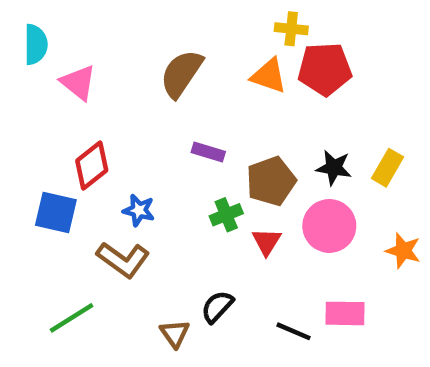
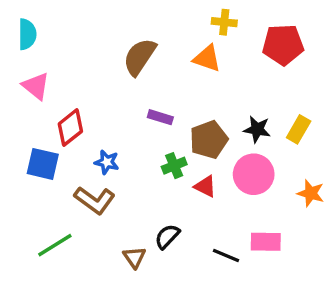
red pentagon: (325, 69) -> (283, 45), moved
pink triangle: (78, 83) -> (36, 86), moved
red triangle: (267, 242) -> (205, 186), turned -35

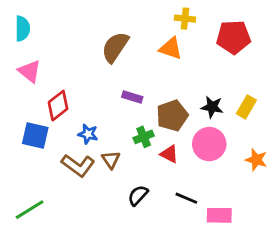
pink rectangle: (266, 242) -> (219, 215), moved
green line: (55, 245) -> (30, 210), moved
black line: (226, 255) -> (186, 198), moved
brown triangle: (134, 257) -> (111, 160), moved

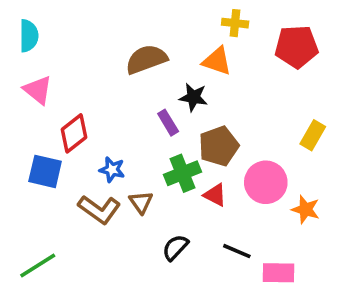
brown semicircle: (115, 47) -> (146, 59), turned 36
purple rectangle: (132, 97) -> (168, 123), turned 42
black star: (212, 107) -> (193, 97), moved
green cross: (144, 137) -> (183, 173), size x1.4
orange star: (256, 160) -> (306, 209), moved

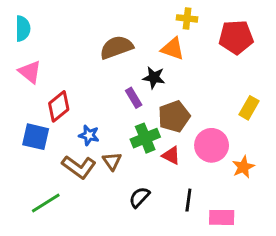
orange star: (306, 209) -> (243, 167), turned 30
black line: (237, 251) -> (188, 200), turned 75
green line: (38, 266) -> (46, 203), moved

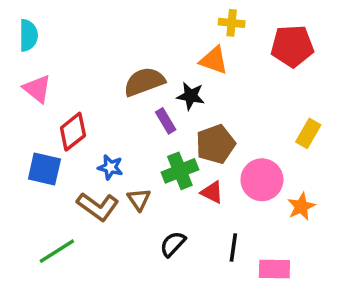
brown semicircle: (116, 47) -> (144, 82), moved

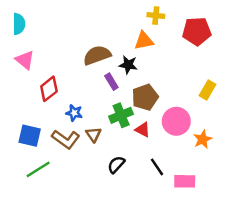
orange triangle: (214, 60) -> (144, 41), turned -30
blue square: (44, 169) -> (30, 136), moved
black line: (233, 248) -> (157, 167), turned -42

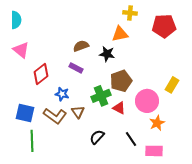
brown semicircle: (97, 55) -> (81, 46), size x0.7
purple rectangle: (111, 82) -> (76, 68), moved, turned -32
yellow rectangle: (208, 90) -> (172, 85), moved
orange star: (203, 139) -> (157, 123), moved
green line: (38, 169) -> (32, 141), turned -60

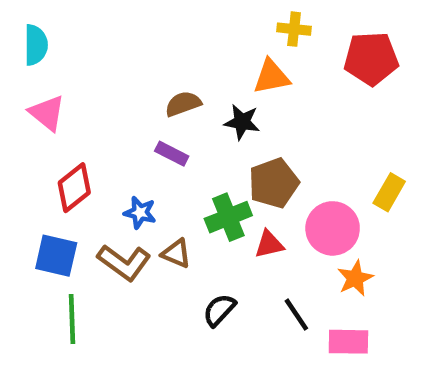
red diamond: (41, 74) -> (74, 188), moved
red triangle: (119, 108) -> (269, 244), turned -40
brown triangle: (78, 112) -> (176, 253), turned -32

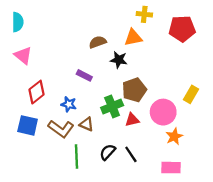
brown semicircle: (183, 104) -> (98, 42), moved
black line: (296, 315) -> (131, 154), moved
green line: (72, 319) -> (77, 156), moved

